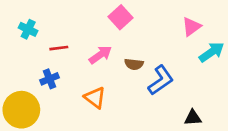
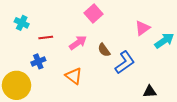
pink triangle: (191, 27) -> (142, 28), moved
brown semicircle: (134, 64) -> (104, 50), turned 48

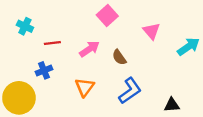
pink triangle: (142, 28) -> (151, 31), moved, turned -35
blue L-shape: (125, 62) -> (130, 91), moved
orange triangle: (74, 76) -> (85, 87), turned 30

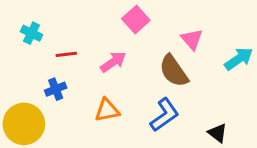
brown semicircle: (119, 57) -> (174, 71), moved, size x1.6
orange triangle: (85, 87) -> (107, 110), turned 42
black triangle: (172, 105) -> (217, 133), turned 42

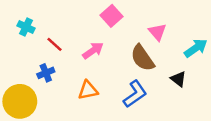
red line: (66, 54) -> (55, 44), turned 49
black triangle: (217, 133) -> (178, 79), moved

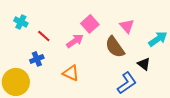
pink square: (111, 16) -> (90, 24), moved
orange triangle: (88, 90) -> (71, 73), turned 36
blue L-shape: (135, 94) -> (127, 83), moved

